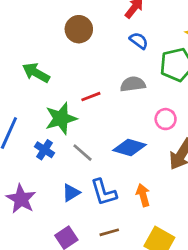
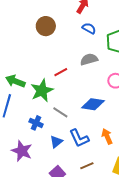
green arrow: (36, 73) -> (15, 81), moved
blue cross: (44, 150) -> (36, 123), moved

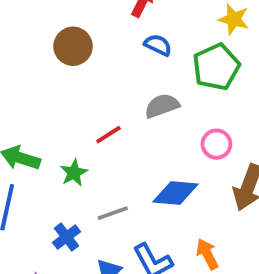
green star: (42, 90) -> (74, 173), size x0.6
gray line: (60, 112) -> (113, 213), turned -49
blue cross: (36, 123) -> (66, 237), turned 32

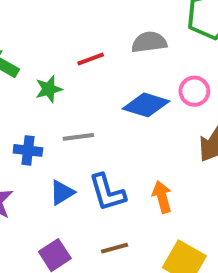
blue diamond: (175, 193) -> (146, 105), moved
blue cross: (66, 237) -> (28, 150), turned 32

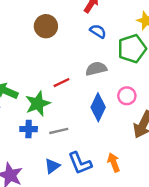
green star: (49, 89) -> (38, 104), size x1.5
blue diamond: (146, 105) -> (98, 107), turned -76
blue cross: (28, 150) -> (29, 129), moved

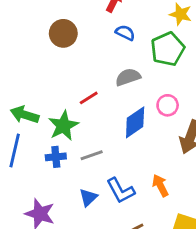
blue diamond: (98, 107) -> (135, 122), turned 36

